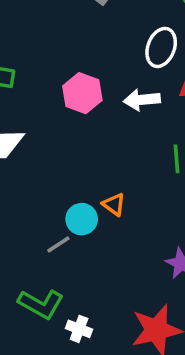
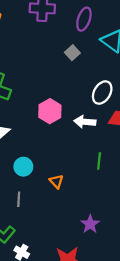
cyan circle: (82, 219) -> (23, 167), moved
gray line: (58, 245) -> (19, 199), turned -64

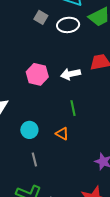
white ellipse: (102, 93) -> (68, 25), moved, turned 70
green line: (99, 161) -> (73, 108), moved

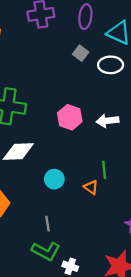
green line: (73, 108) -> (104, 170), moved
gray line: (34, 160) -> (48, 224), moved

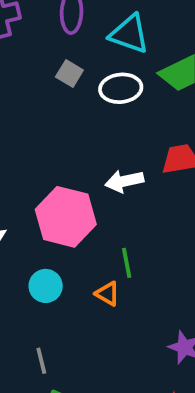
pink hexagon: (70, 117) -> (66, 217), moved, size x1.4

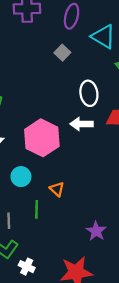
white ellipse: (121, 88) -> (89, 93), moved, turned 75
green line: (127, 263) -> (37, 209), moved

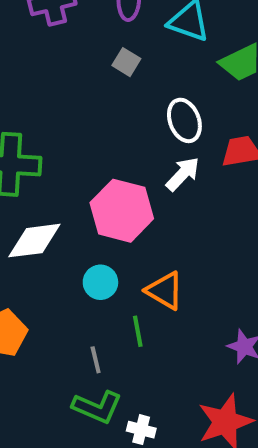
white arrow: (81, 124) -> (183, 174), turned 145
orange triangle: (57, 189) -> (165, 291), size x1.5

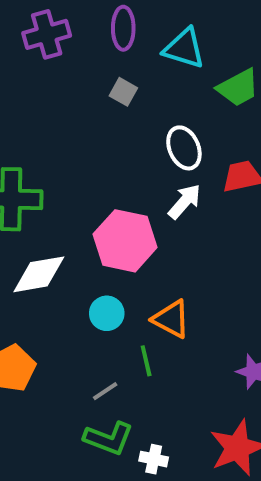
gray line: (96, 360) -> (105, 391), turned 72

